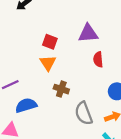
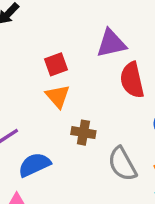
red square: (50, 42) -> (56, 64), turned -32
red semicircle: (98, 59) -> (132, 80), size x1.5

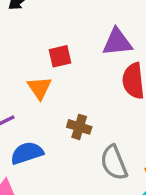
orange triangle: (58, 96) -> (40, 88), moved

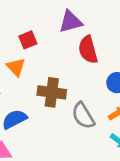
brown cross: (79, 127) -> (52, 92), size x1.5

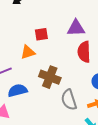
orange triangle: (16, 67) -> (28, 52), turned 42

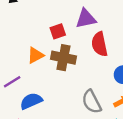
red square: (41, 34) -> (58, 31), moved
brown cross: (50, 77) -> (63, 58), moved

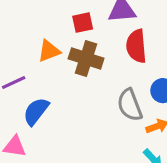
blue semicircle: (31, 101) -> (36, 111), turned -35
gray semicircle: (92, 102) -> (130, 105), moved

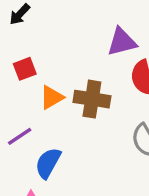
red square: (83, 23) -> (25, 69), moved

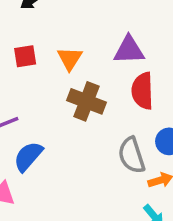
orange triangle: (52, 97) -> (70, 59), moved, turned -40

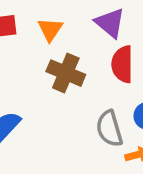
purple triangle: (129, 50) -> (110, 23), turned 40

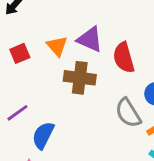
purple triangle: (110, 23) -> (90, 39), moved

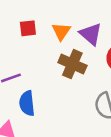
blue semicircle: (43, 135) -> (27, 103), turned -50

